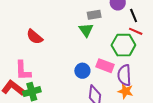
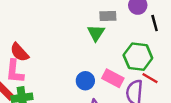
red line: (136, 31) -> (150, 78), moved
red semicircle: (35, 37) -> (19, 52), moved

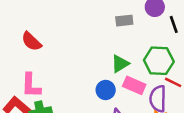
green triangle: (96, 33) -> (120, 64), moved, turned 30
red semicircle: (19, 52) -> (31, 41), moved

